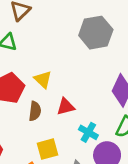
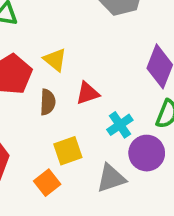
cyan cross: (88, 132) -> (120, 125), turned 30

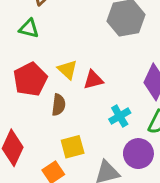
red triangle: (88, 93) -> (93, 80), moved
cyan cross: (120, 125) -> (120, 116), moved

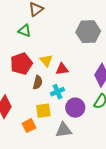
cyan cross: (120, 116) -> (58, 92), moved
purple circle: (138, 154) -> (75, 108), moved

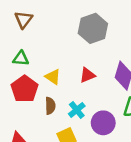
green triangle: (25, 31) -> (21, 58), moved
red triangle: (62, 69) -> (87, 75), moved

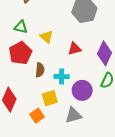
yellow triangle: (53, 77) -> (47, 37), moved
cyan cross: (77, 110) -> (62, 77), turned 32

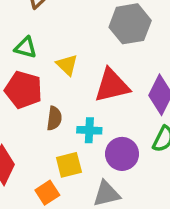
red triangle: (74, 49) -> (112, 86), size x1.6
red pentagon: (20, 53) -> (23, 90), turned -30

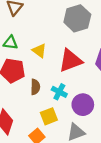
cyan cross: (89, 130) -> (59, 92), turned 32

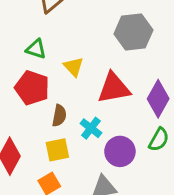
yellow square: (49, 116) -> (57, 150), moved

